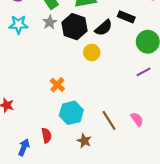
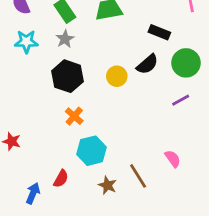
black hexagon: (75, 27) -> (68, 76), moved
black semicircle: (104, 28) -> (147, 64), moved
brown line: (109, 120) -> (138, 176), moved
red semicircle: (46, 135) -> (61, 179), turned 40

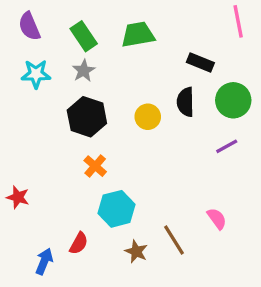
black semicircle: (147, 64) -> (186, 102), turned 130

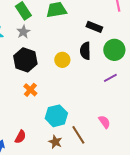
cyan hexagon: (117, 209) -> (56, 116), moved

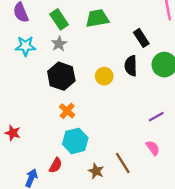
black rectangle: (94, 27) -> (141, 38), turned 35
purple line: (110, 78) -> (156, 117), moved
cyan hexagon: (56, 116) -> (75, 141), moved

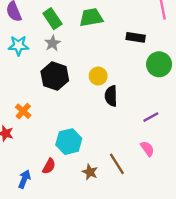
black rectangle: (141, 38) -> (136, 37), turned -48
black semicircle: (131, 66) -> (111, 96), moved
orange cross: (67, 111) -> (23, 111), moved

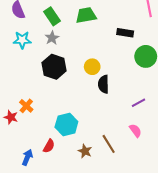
orange cross: (23, 111) -> (26, 106), moved

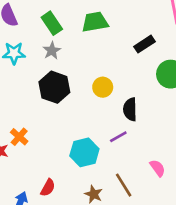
black rectangle: (125, 33) -> (144, 44), turned -42
black semicircle: (103, 84) -> (130, 109), moved
purple line: (139, 103) -> (118, 137), moved
cyan hexagon: (66, 124) -> (84, 152), moved

